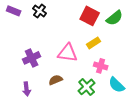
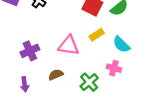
pink cross: (101, 66) -> (114, 68), moved
cyan semicircle: (117, 85) -> (121, 44), moved

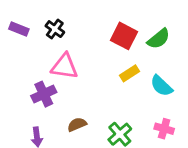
pink triangle: (69, 46) -> (65, 66), moved
pink cross: (114, 68) -> (164, 129), moved

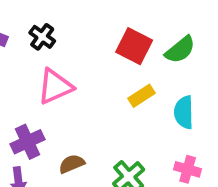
pink triangle: (65, 66) -> (55, 87), turned -32
cyan semicircle: (161, 86) -> (184, 112), turned 45
purple cross: (44, 94) -> (27, 142), moved

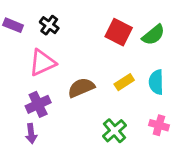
pink triangle: (55, 87) -> (42, 63), moved
yellow rectangle: (142, 96) -> (124, 82), moved
brown semicircle: (72, 164) -> (81, 88), moved, size x1.4

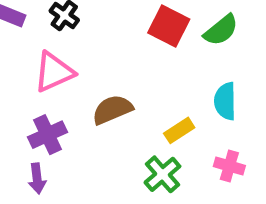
yellow rectangle: (124, 82) -> (179, 130), moved

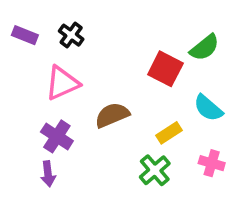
red square: (169, 26) -> (165, 69), moved
cyan semicircle: (225, 101) -> (208, 108), turned -48
purple cross: (48, 135) -> (57, 136), turned -32

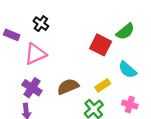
purple rectangle: (25, 35) -> (12, 35), moved
brown semicircle: (112, 115) -> (68, 87), moved

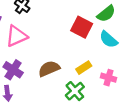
cyan semicircle: (128, 70) -> (109, 39), moved
pink cross: (130, 105) -> (109, 78), moved

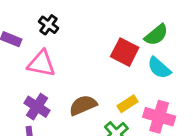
pink triangle: (16, 36) -> (41, 64), turned 35
pink cross: (109, 78) -> (159, 117), size x1.5

